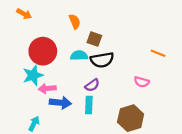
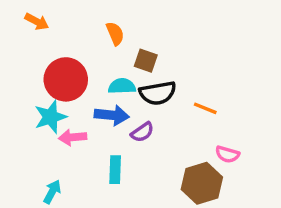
orange line: (158, 53) -> (205, 108), moved
pink semicircle: (142, 82) -> (227, 154), moved
blue arrow: (60, 103) -> (112, 115), moved
cyan rectangle: (89, 105) -> (115, 170), moved

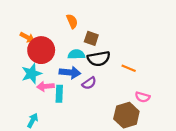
orange arrow: (37, 22) -> (27, 37), moved
cyan rectangle: (115, 170) -> (59, 94), moved

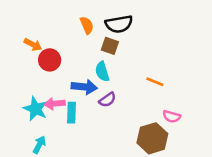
red circle: (41, 50) -> (50, 60), size x0.7
cyan semicircle: (76, 54) -> (102, 72), moved, turned -105
black semicircle: (99, 59) -> (119, 24), moved
cyan star: (32, 74) -> (35, 109), moved, turned -30

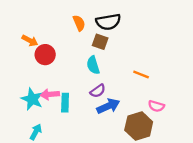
blue arrow: (84, 87) -> (108, 106), moved, turned -30

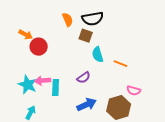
cyan semicircle: (93, 65) -> (98, 55), moved
blue arrow: (108, 106) -> (87, 105), moved

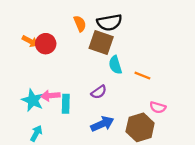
brown square: (86, 36) -> (101, 42), size x1.5
red circle: (39, 47) -> (46, 44), moved

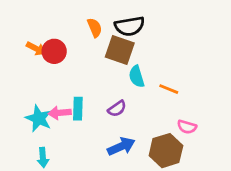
cyan rectangle: (66, 104) -> (78, 109), moved
cyan arrow: (36, 133) -> (43, 158), turned 147

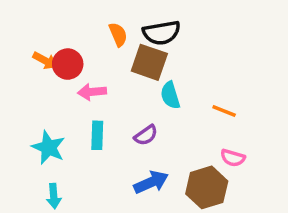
orange line: (169, 89) -> (224, 111), moved
pink arrow: (60, 113) -> (92, 92), moved

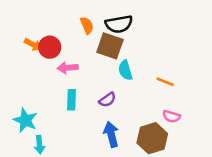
cyan star: (49, 147) -> (25, 120), moved
blue arrow: (151, 182) -> (111, 134), turned -80

